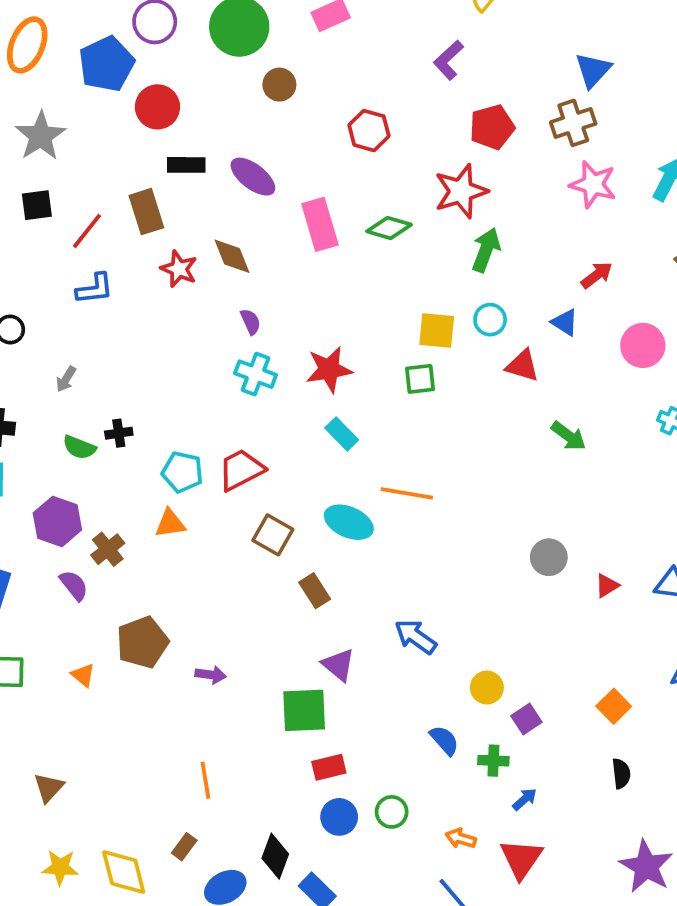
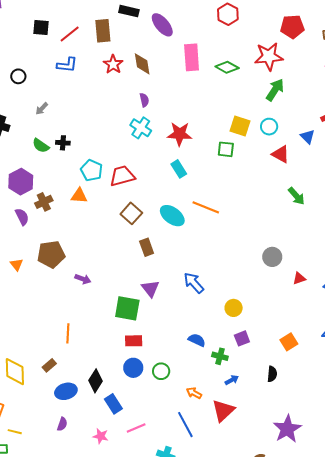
black square: (37, 205) -> (41, 27), moved
yellow circle: (487, 688) -> (234, 308), moved
blue semicircle: (444, 740) -> (197, 340), turned -36
black semicircle: (621, 774) -> (272, 374), moved

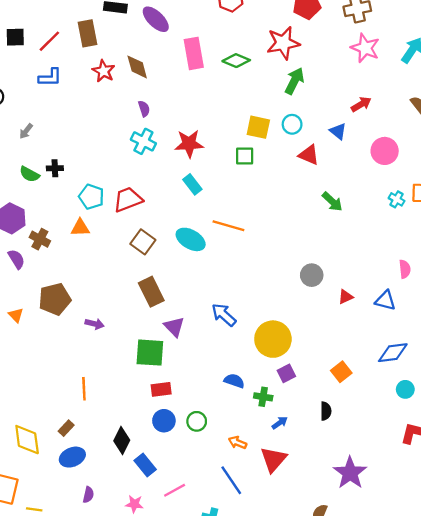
brown cross: (44, 202) -> (40, 239), turned -30
brown rectangle: (147, 247) -> (151, 292), moved, size x1.4
yellow circle: (234, 308) -> (273, 339), size x1.8
blue ellipse: (66, 391) -> (72, 457), moved

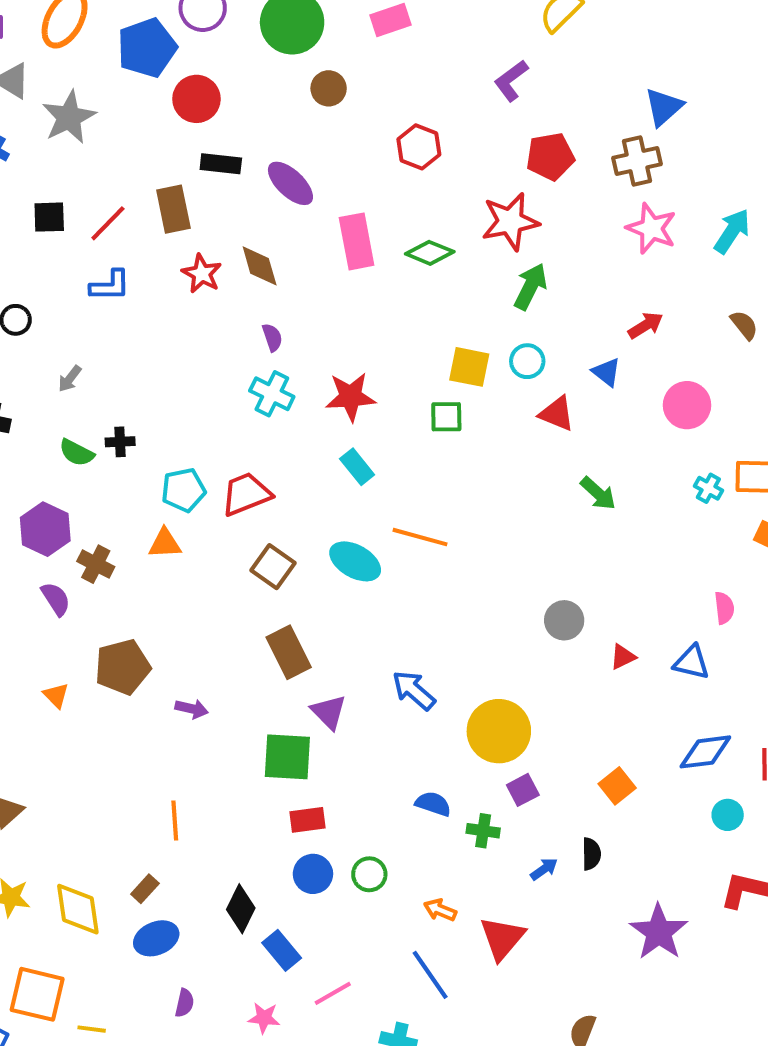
cyan pentagon: (91, 197) -> (184, 490), turned -30
blue arrow: (280, 423) -> (544, 869), moved
purple star: (350, 473) -> (659, 932), moved

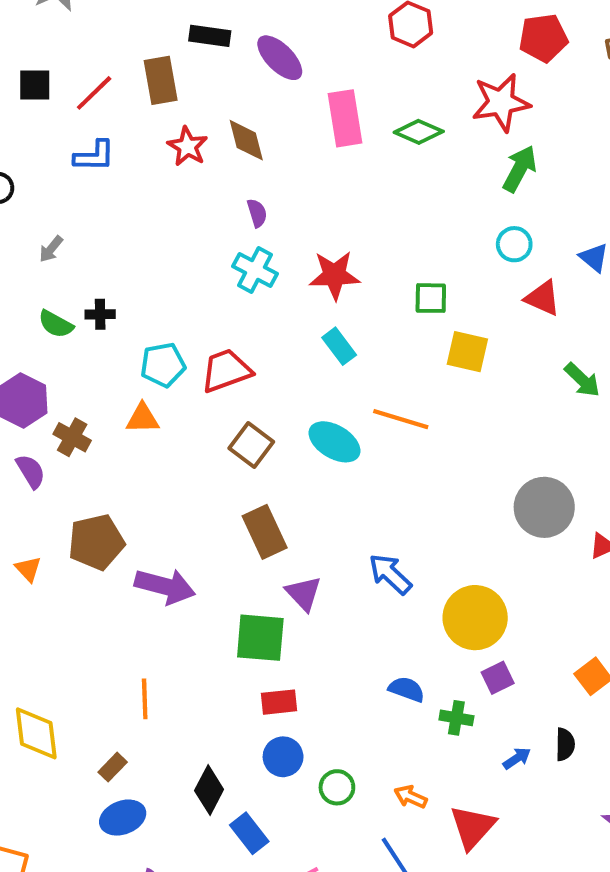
yellow square: (469, 367) -> (467, 352), moved
gray circle: (564, 620) -> (544, 507), size x1.5
purple arrow: (192, 709) -> (165, 586), size x1.8
green circle: (369, 874) -> (337, 787), moved
yellow diamond: (78, 909) -> (36, 733), moved

